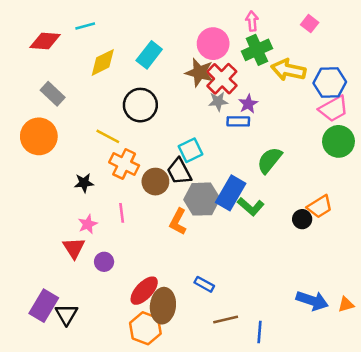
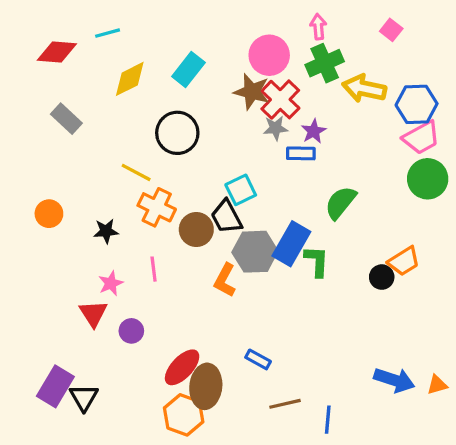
orange circle: (39, 136) -> (49, 214), moved, size x0.6
green L-shape: (251, 207) -> (317, 261), turned -128

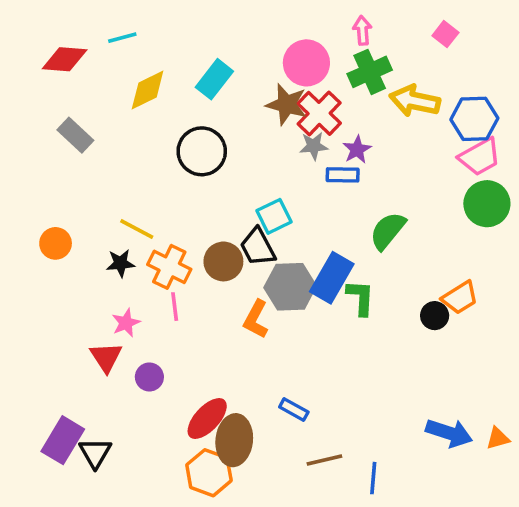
yellow line: (136, 172) -> (137, 229), moved
orange cross: (157, 207) -> (169, 267), moved

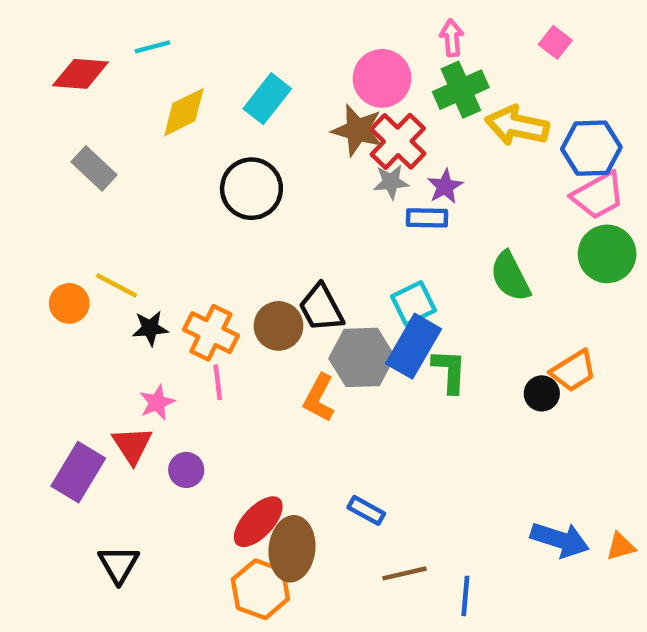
cyan square: (274, 216) -> (414, 303), moved
yellow line: (137, 229) -> (116, 285), moved
green semicircle: (388, 231) -> (510, 276), moved, turned -66
purple rectangle: (63, 440) -> (78, 472), moved

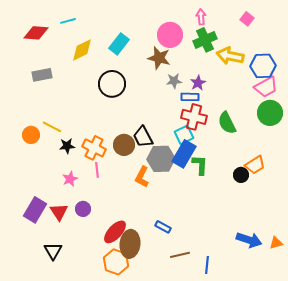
red cross: (398, 141) -> (194, 117), moved, turned -30
gray rectangle: (94, 168) -> (42, 75), turned -54
red triangle: (132, 445) -> (59, 212), moved

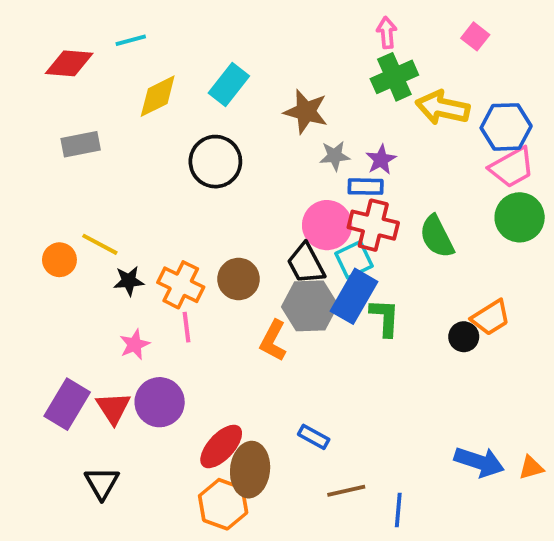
pink circle: (170, 35) -> (327, 225), moved
black trapezoid: (143, 137) -> (306, 264), moved
purple circle: (83, 209) -> (160, 402), size x1.6

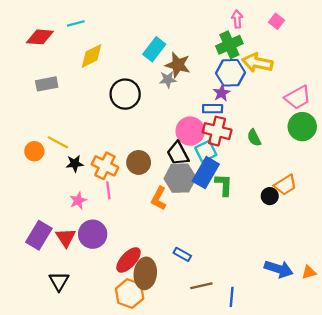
pink arrow: (387, 33) -> (237, 19), moved
cyan rectangle: (229, 85) -> (154, 49), moved
blue hexagon: (506, 127) -> (230, 73), moved
gray star: (335, 156) -> (168, 79), moved
green semicircle: (437, 237) -> (254, 138), size x0.7

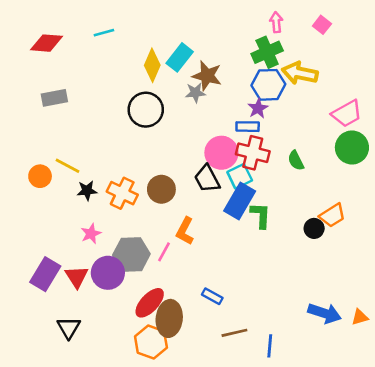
cyan line: (76, 23) -> (104, 33), moved
yellow diamond: (92, 56) -> (152, 65), moved, turned -40
gray hexagon: (180, 178) -> (131, 255), moved
pink line: (108, 190) -> (164, 252), moved, turned 36

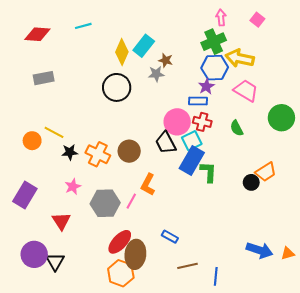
brown star: (207, 76) -> (166, 60), size x0.6
pink trapezoid: (347, 114) -> (246, 91), moved, turned -120
red cross: (253, 153) -> (202, 122), size x0.7
purple circle: (108, 273) -> (34, 254), moved
purple rectangle: (45, 274) -> (25, 195), moved

